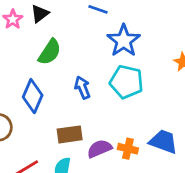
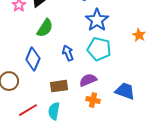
purple semicircle: (99, 149) -> (88, 80), moved
orange cross: (128, 149) -> (93, 100), moved

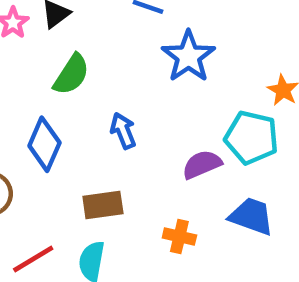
cyan pentagon: (99, 49) -> (251, 137), moved
purple semicircle: (88, 80) -> (202, 164), moved

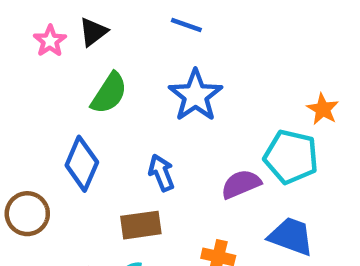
blue star: (188, 56) -> (195, 95), moved
blue arrow: (123, 131) -> (161, 173), moved

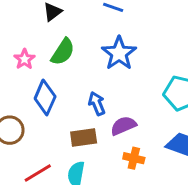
pink star: (50, 41) -> (24, 59), moved
purple semicircle: (241, 184) -> (123, 126), moved

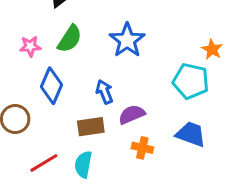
pink star: (24, 59) -> (30, 46), turned 30

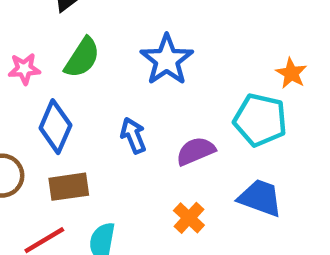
purple semicircle: (132, 114) -> (196, 151), moved
brown rectangle: (91, 127) -> (69, 187), moved
orange cross: (142, 148) -> (189, 218), turned 30

